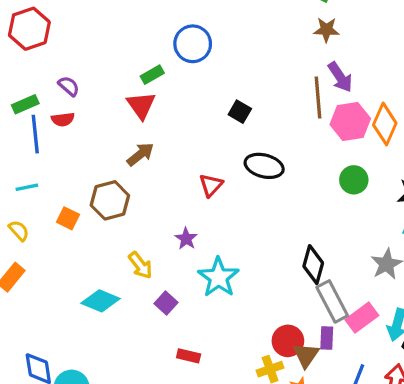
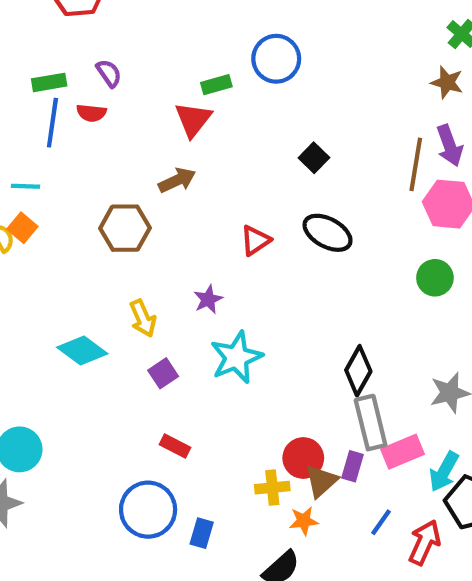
orange square: (68, 218) -> (22, 228), moved

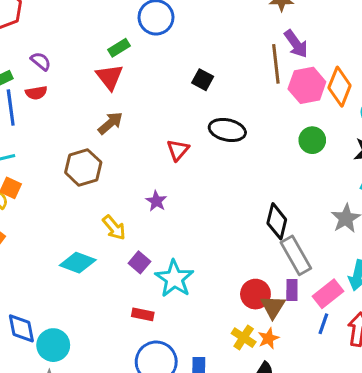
cyan star: (236, 357) -> (174, 279), moved
red rectangle: (175, 446) -> (143, 314), moved
pink rectangle: (403, 452) -> (328, 294), moved
yellow cross: (272, 488) -> (244, 338), moved, turned -35

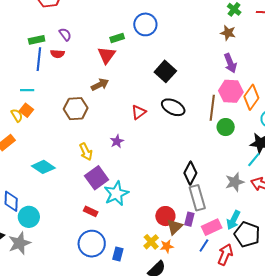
brown line: (276, 64) -> (212, 108), moved
black square: (203, 80) -> (165, 71), size x1.5
purple square: (139, 262) -> (97, 178), size x1.6
cyan diamond: (78, 263) -> (43, 167), moved

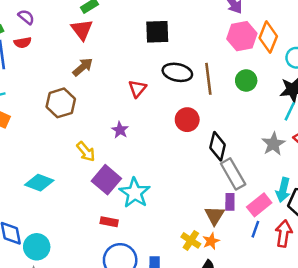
black square: (165, 71) -> (157, 32), turned -30
brown line: (212, 108) -> (208, 79), moved
red circle: (165, 216) -> (187, 120), moved

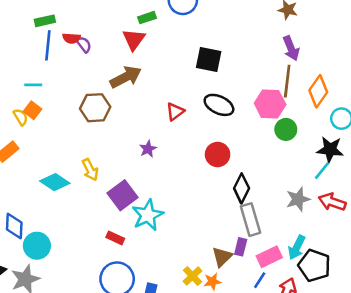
purple semicircle: (26, 17) -> (84, 44), moved
pink hexagon: (242, 36) -> (270, 104), moved
brown arrow: (83, 67) -> (126, 77), size x1.4
brown line: (208, 79) -> (287, 81), moved
yellow arrow: (86, 152) -> (90, 170), moved

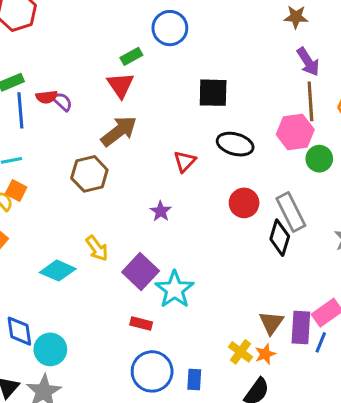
gray rectangle: (251, 220) -> (291, 212), moved
purple rectangle: (241, 247) -> (301, 327), moved, size x1.5

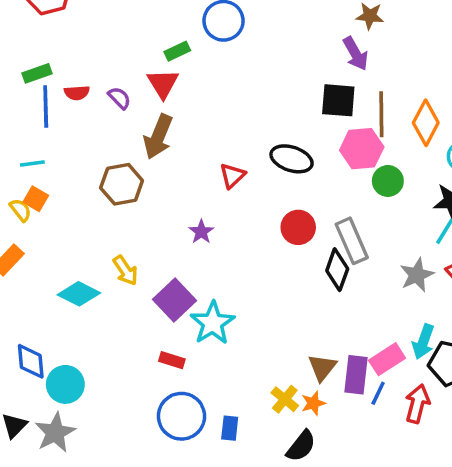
purple arrow: (308, 62) -> (356, 54), moved
black square: (213, 93) -> (338, 100), moved
purple semicircle: (62, 102) -> (119, 98), moved
brown arrow: (119, 131) -> (158, 137), turned 147

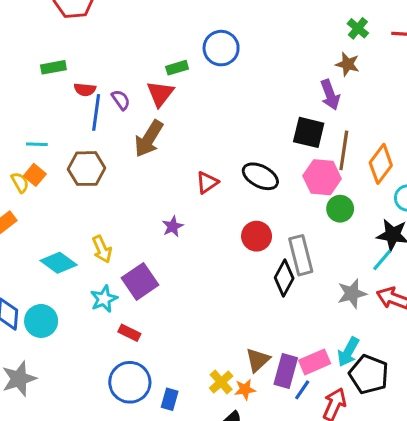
blue line: (46, 107) -> (96, 112), moved
brown hexagon: (122, 184) -> (87, 169), moved
cyan star: (213, 323) -> (104, 299), moved, size x0.7
cyan circle: (65, 384) -> (41, 321), moved

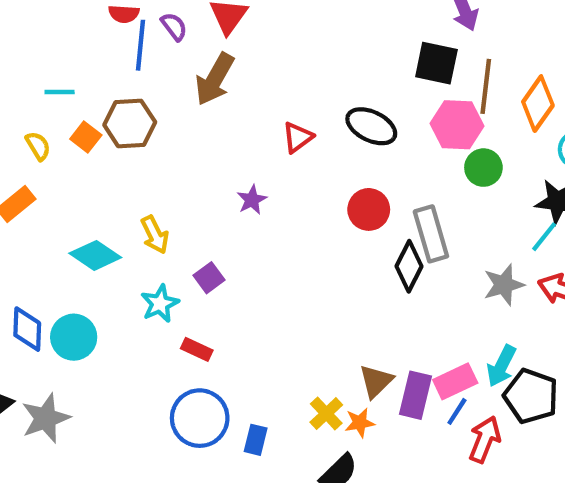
orange square: (35, 175) -> (86, 137), moved
purple square: (140, 281) -> (209, 278), size x0.6
blue line: (302, 390) -> (457, 411), moved

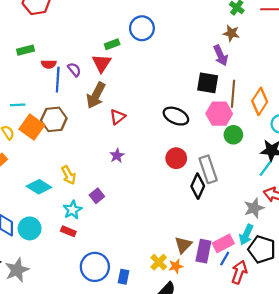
orange square: (86, 137) -> (32, 127), size x1.6
red triangle: (298, 137) -> (118, 117), moved
gray star: (504, 285) -> (254, 208), moved
red rectangle: (197, 349) -> (68, 231), moved

